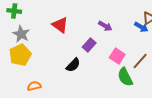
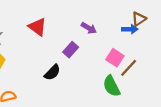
blue arrow: (141, 27) -> (130, 29), turned -32
pink square: (117, 56) -> (115, 58), moved

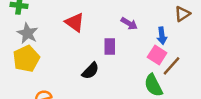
blue arrow: (130, 29) -> (162, 36), moved, turned 84
purple rectangle: (71, 50) -> (110, 47), turned -42

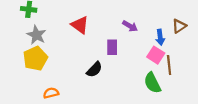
brown triangle: (182, 14) -> (179, 26), moved
brown line: (172, 66) -> (169, 65), turned -48

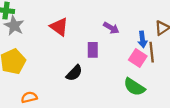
gray star: (36, 35) -> (14, 26), moved
brown line: (169, 65) -> (152, 52), moved
green semicircle: (152, 83) -> (134, 87), turned -30

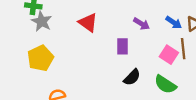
blue arrow: (142, 39) -> (174, 23), moved, turned -49
black semicircle: (74, 73) -> (132, 77), moved

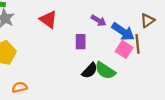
blue arrow: (174, 23) -> (123, 32), moved, size x1.5
green semicircle: (165, 84) -> (105, 71), moved

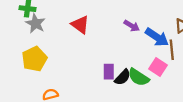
purple rectangle: (81, 42) -> (109, 72), moved
pink square: (124, 49) -> (158, 67), moved

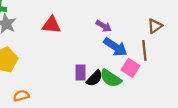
red triangle: (80, 25) -> (51, 25), turned -30
blue arrow: (157, 37) -> (115, 47), moved

